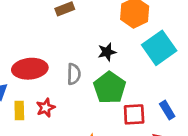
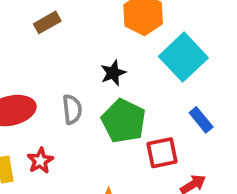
blue rectangle: (167, 110) -> (201, 120), moved

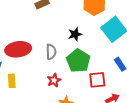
red star: (40, 161) -> (54, 80), moved

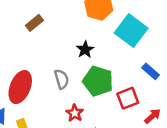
red ellipse: (18, 49) -> (20, 87), turned -45

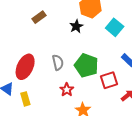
cyan square: (131, 31) -> (115, 27), size x0.7
black star: (85, 50) -> (76, 26), moved

